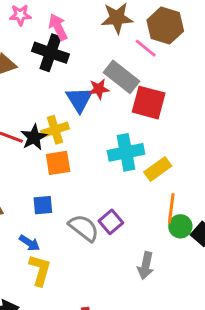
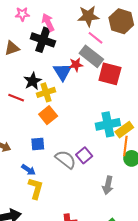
pink line: (146, 48) -> (95, 38), moved
black star: (34, 137) -> (33, 81), moved
cyan cross: (126, 152) -> (108, 124), moved
orange square: (58, 163) -> (48, 115), turned -30
yellow rectangle: (158, 169) -> (124, 130), moved

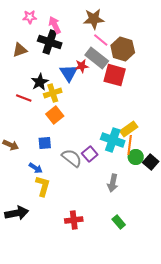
brown hexagon: (121, 21) -> (123, 49), moved
cyan cross: (108, 124) -> (113, 140), moved, turned 30

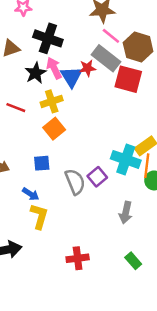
pink arrow: (55, 25) -> (54, 68), moved
black star: (40, 82) -> (36, 73), moved
gray semicircle: (72, 158) -> (75, 182), turned 30

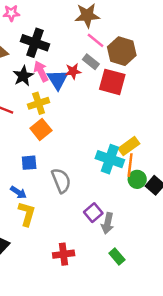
gray rectangle: (106, 58) -> (91, 62), size x0.6
purple square: (97, 177) -> (93, 213), moved
gray arrow: (126, 213) -> (107, 223), moved

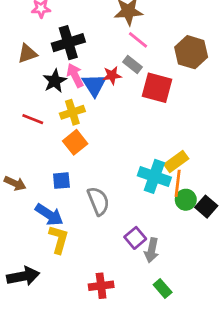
black cross: (35, 43) -> (68, 43), turned -36
brown hexagon: (122, 51) -> (191, 52), moved
blue arrow: (18, 192) -> (49, 215), size x1.5

